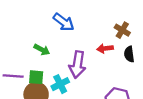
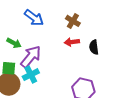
brown cross: (122, 30) -> (73, 21), moved
purple arrow: (77, 65) -> (31, 57), moved, turned -150

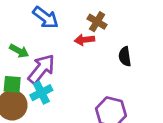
red arrow: (72, 42) -> (85, 40), moved

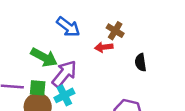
green arrow: (19, 51) -> (44, 57), size x1.5

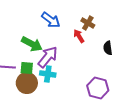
red arrow: (104, 47) -> (79, 36), turned 64
cyan cross: (64, 95) -> (48, 74), turned 35

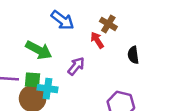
purple arrow: (48, 57) -> (76, 66), moved, size x0.7
cyan cross: (48, 74) -> (47, 89), moved

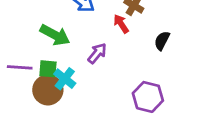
black semicircle: (133, 55) -> (162, 41), turned 35
cyan cross: (47, 89) -> (65, 79), turned 30

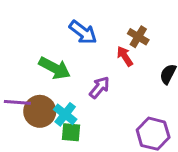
green square: (48, 69) -> (71, 132), moved
brown circle: (48, 90) -> (40, 111), moved

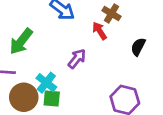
green arrow: (55, 68) -> (21, 41), moved, turned 100
brown circle: (40, 111) -> (24, 97), moved

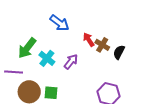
brown cross: (112, 13) -> (102, 45), moved
cyan cross: (46, 83) -> (47, 58), moved

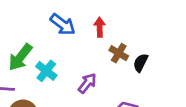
red arrow: (89, 40) -> (100, 27), moved, turned 32
purple arrow: (71, 62) -> (87, 83), moved

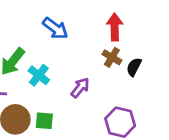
red arrow: (100, 27) -> (115, 27), moved, size x1.4

